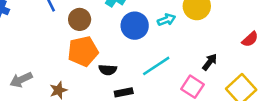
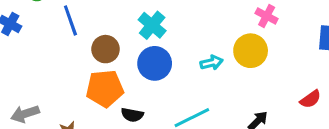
blue circle: (135, 26) -> (155, 63), moved

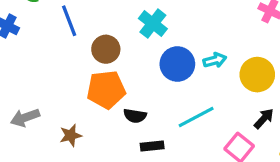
yellow circle: (251, 51) -> (257, 75), moved
blue circle: (155, 63) -> (177, 64), moved

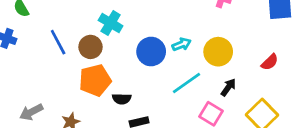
blue line: (69, 21) -> (58, 42), moved
cyan cross: (153, 24) -> (111, 23), moved
cyan line: (196, 117) -> (186, 83), moved

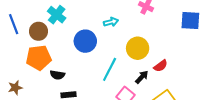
cyan arrow: (182, 44) -> (111, 22), moved
red semicircle: (270, 62) -> (161, 66), moved
cyan line: (186, 83) -> (110, 69), turned -35

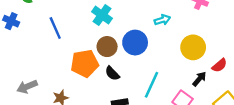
brown circle: (38, 31) -> (107, 47), moved
cyan line: (110, 69) -> (152, 85), moved
black semicircle: (57, 75) -> (112, 73), moved, turned 40

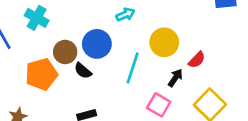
cyan cross: (102, 15) -> (37, 18), moved
black semicircle: (112, 73) -> (83, 71), moved
cyan line: (152, 85) -> (133, 68), moved

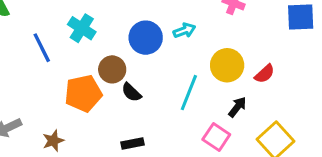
blue circle: (97, 44) -> (146, 38), moved
red semicircle: (197, 60) -> (265, 74), moved

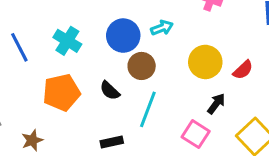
cyan cross: (82, 28) -> (67, 41), moved
brown circle: (112, 69) -> (142, 66), moved
cyan line: (189, 93) -> (148, 109), moved

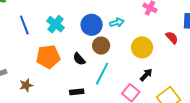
red semicircle: (243, 70) -> (172, 38), moved, turned -96

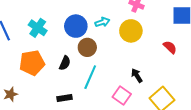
red semicircle: (172, 38) -> (170, 47), moved
yellow circle: (142, 47) -> (131, 31), moved
black semicircle: (79, 59) -> (65, 63), turned -112
black arrow: (146, 75) -> (137, 75), turned -72

